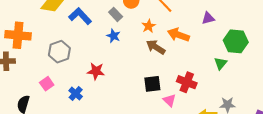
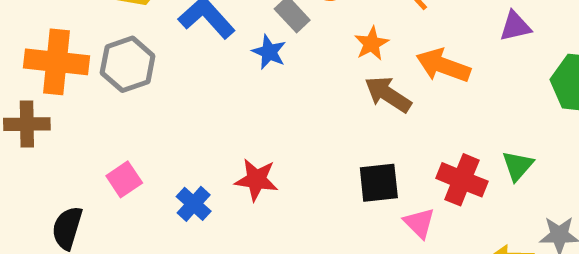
blue star: (114, 36) -> (269, 52), moved
gray hexagon: (59, 52) -> (128, 64), moved
green triangle: (220, 63) -> (518, 166), moved
red star: (96, 71) -> (256, 180), moved

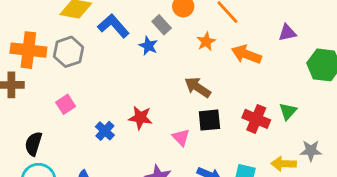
brown arrow: (388, 94) -> (198, 87), moved
pink square: (124, 179) -> (66, 104), moved
pink triangle: (419, 223) -> (181, 137), moved

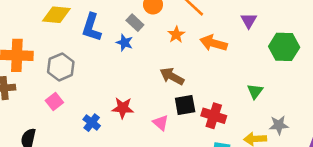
blue L-shape: (113, 26) -> (92, 27), turned -116
purple triangle: (287, 33) -> (249, 21), turned -42
gray hexagon: (68, 52) -> (61, 67), moved
red cross: (256, 119) -> (214, 116), moved

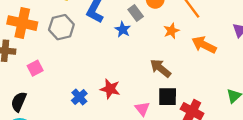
gray hexagon: (61, 67) -> (61, 27), moved
pink square: (54, 101) -> (35, 68), moved

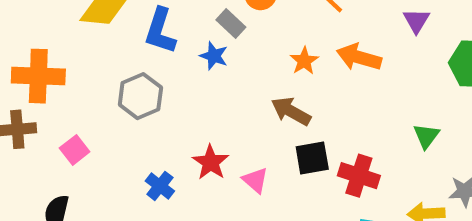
gray hexagon: (61, 27) -> (140, 96), moved
orange star: (171, 31) -> (304, 61), moved
red star: (110, 89) -> (211, 162), turned 30
pink triangle: (142, 109) -> (255, 180), moved

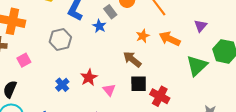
green triangle: (426, 136) -> (197, 66), moved, size x1.6

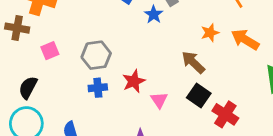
gray hexagon: (60, 40) -> (96, 55), moved
black square: (139, 84) -> (199, 95), turned 30
blue cross: (62, 85) -> (98, 88), turned 32

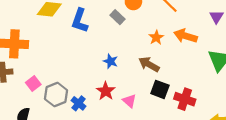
blue star: (154, 14) -> (111, 61), moved
gray hexagon: (96, 55) -> (56, 95), moved
blue cross: (98, 88) -> (79, 103), turned -32

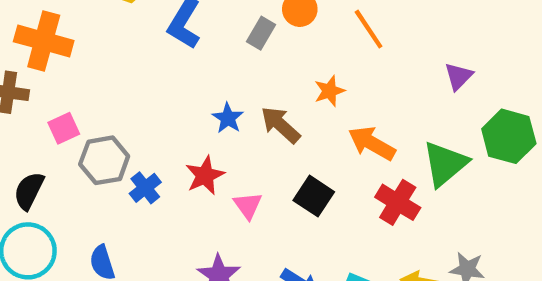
gray rectangle: (117, 17) -> (261, 33), turned 64
orange arrow: (185, 36) -> (372, 143), moved
brown arrow: (149, 64) -> (280, 125), moved
red cross: (185, 99) -> (398, 202), moved

